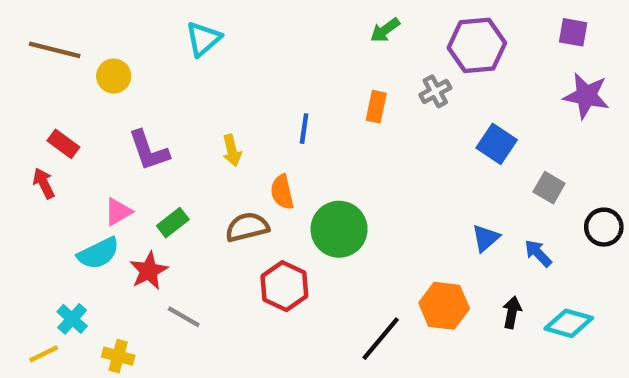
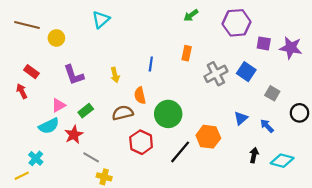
purple square: (573, 32) -> (264, 43), moved
gray cross: (435, 91) -> (216, 74), moved, size x1.5
orange hexagon: (444, 306) -> (208, 137), moved
black line: (381, 339) -> (180, 152), moved
yellow cross: (118, 356) -> (104, 177), moved

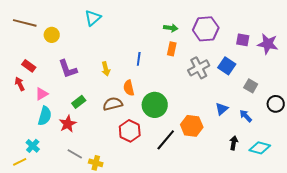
green arrow: (191, 15) -> (171, 28), moved, turned -136
purple hexagon: (237, 23) -> (206, 29), moved
pink triangle: (59, 105) -> (42, 94), moved
cyan semicircle: (49, 126) -> (45, 116), turned -48
gray line: (91, 157) -> (75, 154), moved

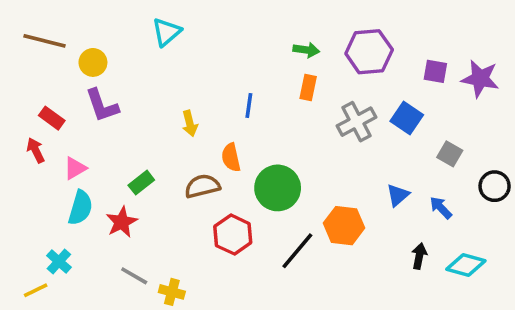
purple L-shape: (68, 69) -> (102, 105), moved

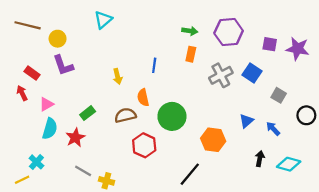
black line: (297, 251) -> (190, 174), moved

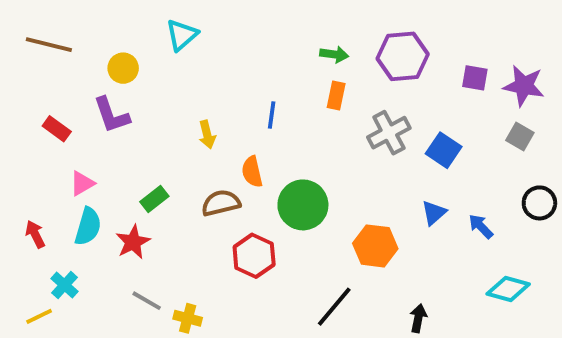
yellow circle: (58, 39) -> (123, 68), moved
blue square: (252, 73) -> (444, 150), moved
red arrow: (22, 93) -> (35, 234), moved
gray square: (279, 95) -> (520, 137), moved
black arrow: (260, 159) -> (418, 318), moved

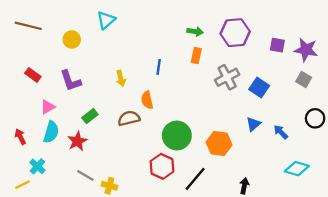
purple L-shape: (111, 115) -> (71, 81), moved
green circle: (303, 205) -> (177, 136), moved
red hexagon: (254, 256) -> (162, 166), moved

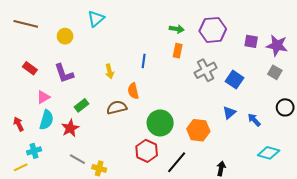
cyan cross: (37, 166) -> (34, 151), turned 32

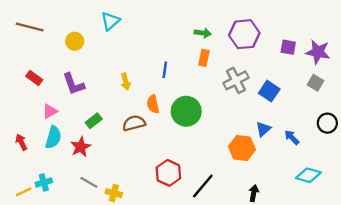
green circle: (160, 123) -> (186, 111), moved
orange hexagon: (198, 130) -> (242, 148), moved
cyan cross: (34, 151) -> (44, 182), moved

